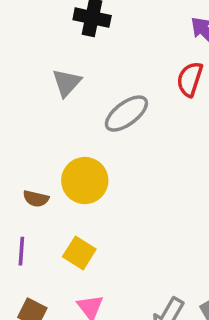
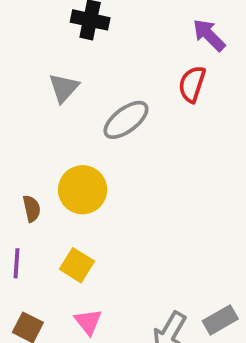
brown semicircle: (36, 199) -> (32, 209), turned -115

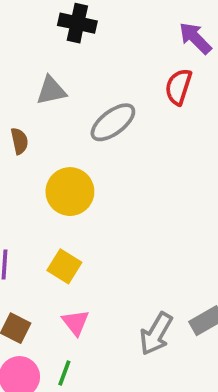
gray triangle: (64, 88) -> (51, 91), turned 36
brown semicircle: (32, 209) -> (19, 141), moved

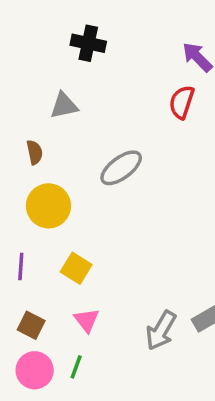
gray ellipse: (113, 122) -> (121, 168), moved
yellow circle: (70, 192) -> (48, 206), moved

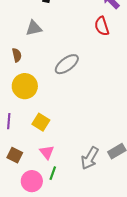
red semicircle: (182, 102) -> (102, 26), turned -36
green line: (76, 367) -> (53, 173), moved
pink circle: (35, 370) -> (32, 181), moved

